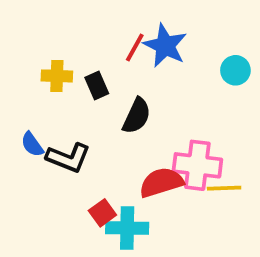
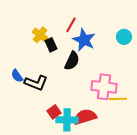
blue star: (165, 46) -> (84, 40), moved
yellow cross: (57, 76) -> (40, 35), moved, turned 35
red semicircle: (161, 182) -> (85, 117), moved

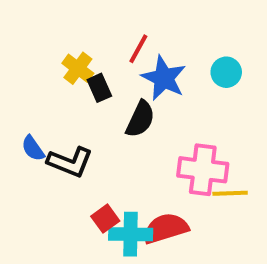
cyan circle: (124, 37) -> (226, 72), moved

